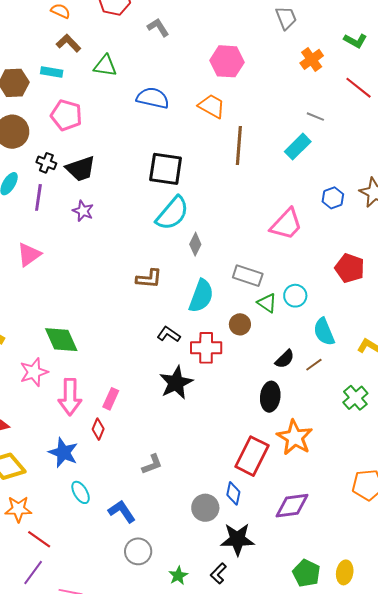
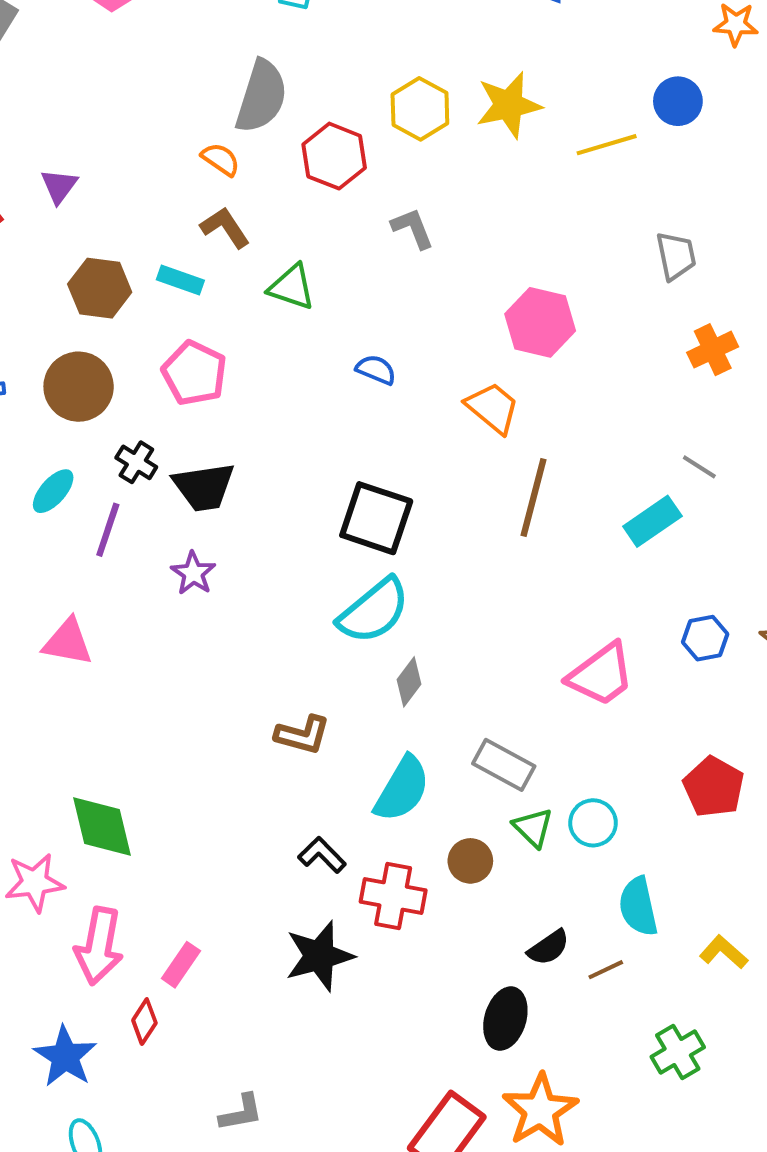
blue semicircle: (153, 98) -> (376, 370), size x0.6
pink triangle: (29, 254) -> (68, 642), turned 36

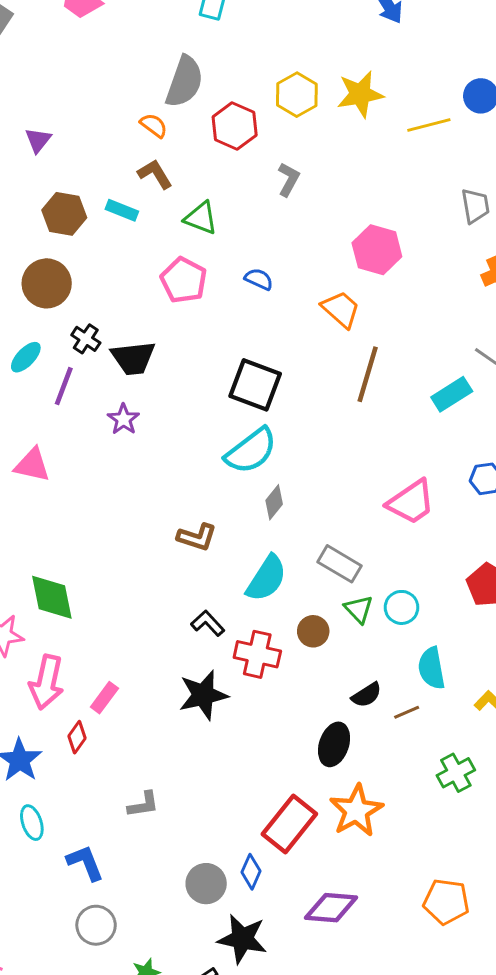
gray L-shape: (413, 228) -> (289, 179), turned 48
pink pentagon: (194, 373) -> (184, 280), moved

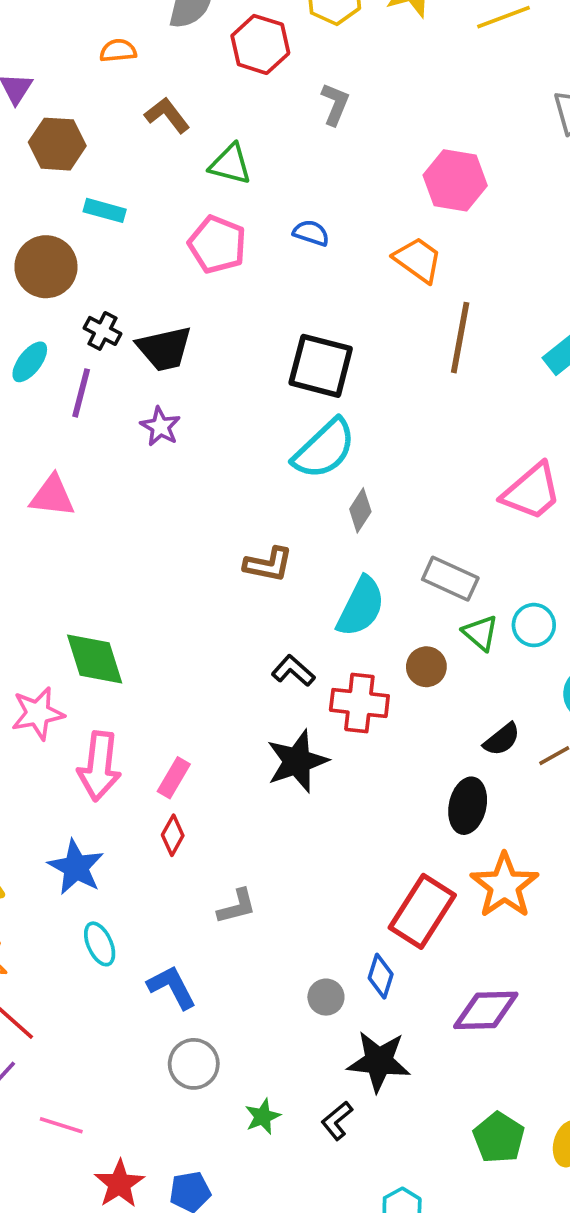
orange semicircle: (154, 125) -> (118, 51), moved, turned -36
cyan rectangle: (122, 210) -> (105, 210), moved
brown hexagon: (64, 214) -> (57, 144), moved
red diamond: (77, 737) -> (173, 835), moved
gray circle: (206, 884) -> (326, 997), size x0.7

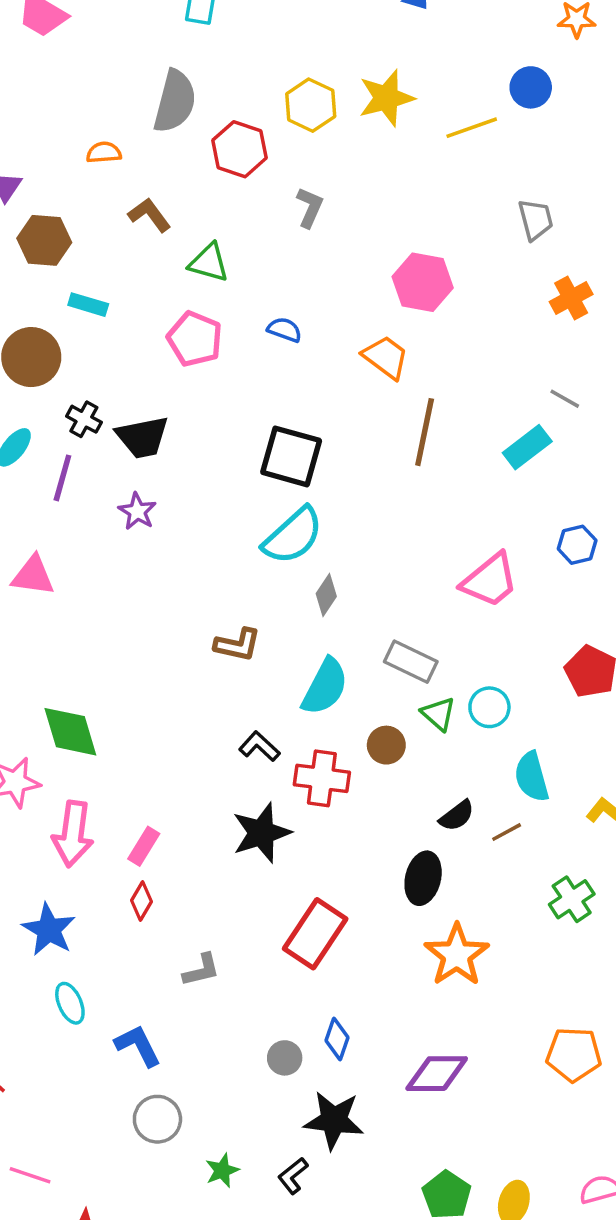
red rectangle: (422, 911) -> (315, 934), moved

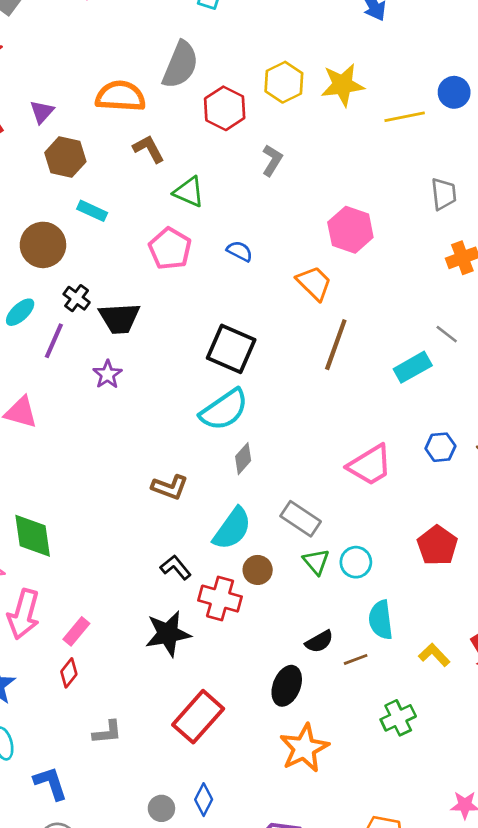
orange semicircle: (104, 152) -> (120, 96), size x1.8
brown circle: (386, 745) -> (258, 570), moved

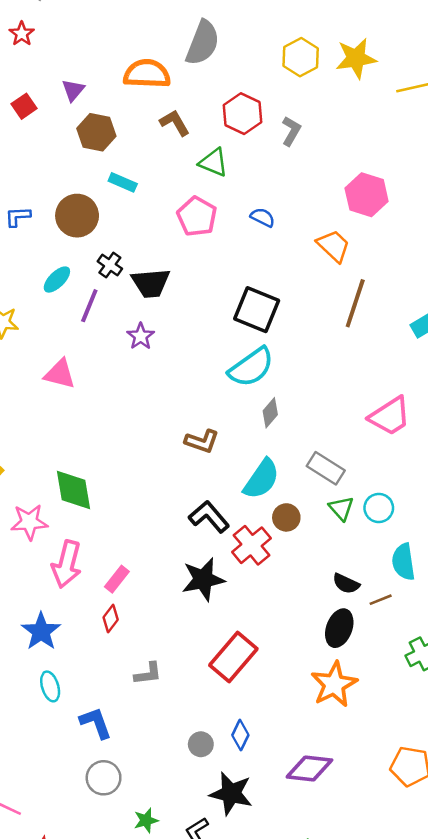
red hexagon: (225, 108) -> (243, 114), moved
black L-shape: (176, 567) -> (209, 517), size x1.4
red cross: (220, 599) -> (252, 545), turned 36
black semicircle: (319, 642) -> (346, 584), turned 56
black ellipse: (287, 686) -> (339, 628), moved

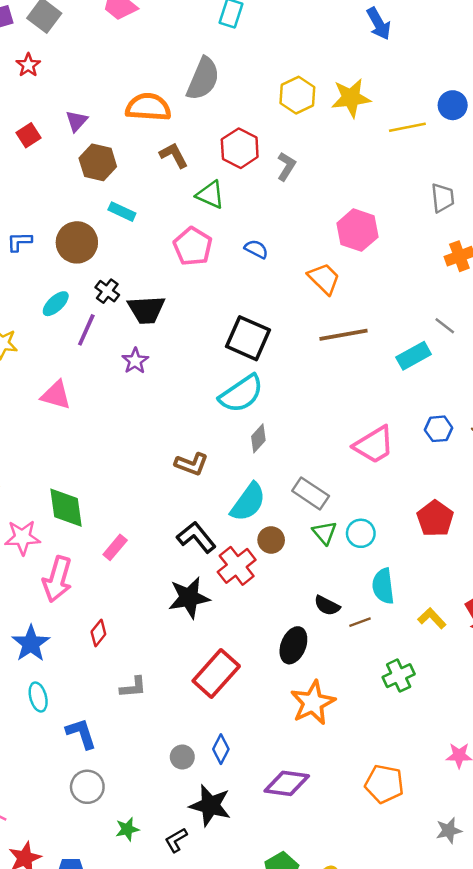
brown line: (355, 303) -> (344, 335), turned 60
pink rectangle: (117, 579) -> (115, 547), moved
black ellipse: (339, 628) -> (293, 645), moved

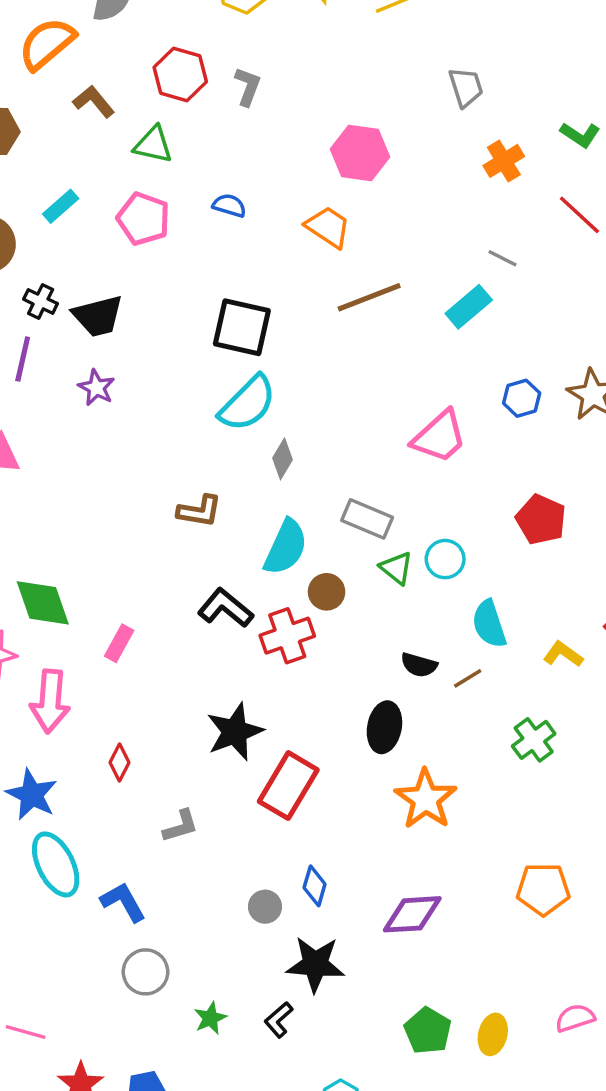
orange semicircle: (148, 107) -> (47, 44), turned -33
cyan rectangle: (122, 212) -> (61, 206), moved, turned -55
red cross: (237, 566) -> (287, 636), turned 30
black star: (189, 598) -> (235, 732), moved
cyan ellipse: (38, 697) -> (56, 864), size x1.6

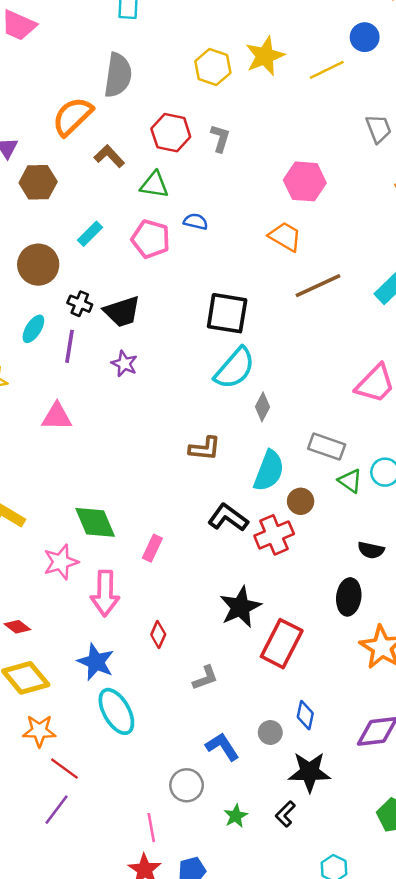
blue semicircle: (229, 205) -> (196, 222), moved
blue L-shape: (123, 902) -> (222, 747), moved
pink line: (26, 1032) -> (151, 828), moved, turned 68

